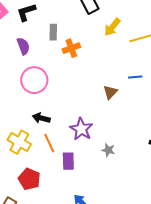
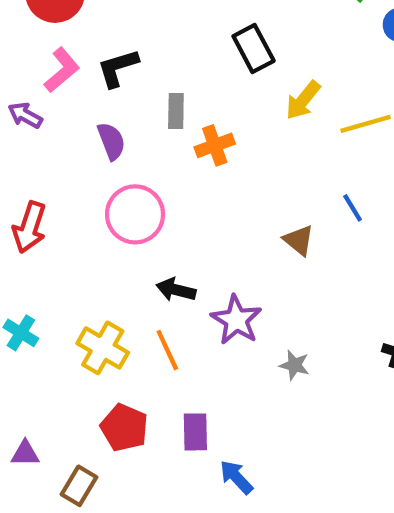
blue line: (135, 77) -> (353, 208), turned 64
brown triangle: (110, 92) -> (299, 240), turned -35
black arrow: (41, 118) -> (176, 290), moved
purple rectangle: (68, 161) -> (195, 432), moved

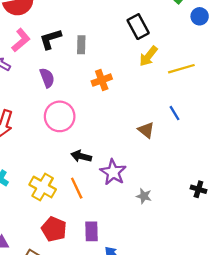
black rectangle: (254, 49) -> (138, 27), moved
gray rectangle: (176, 111) -> (81, 45), moved

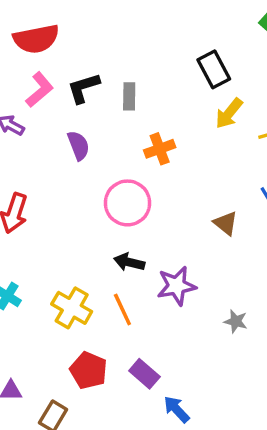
pink circle: (60, 116) -> (127, 203), moved
purple star: (113, 172) -> (177, 286), turned 30
gray star: (144, 196) -> (236, 321), moved
purple rectangle: (91, 231) -> (144, 374), turned -48

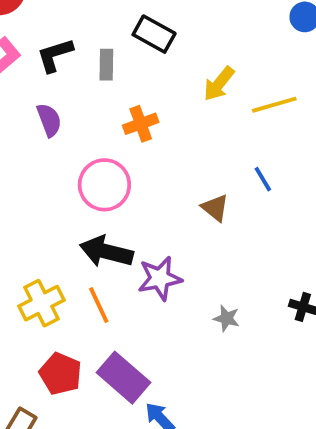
black rectangle: (214, 69) -> (154, 34), moved, turned -33
black arrow: (129, 262) -> (106, 252), size x1.5
yellow cross: (72, 308) -> (41, 303), turned 33
purple rectangle: (144, 374) -> (124, 378), size x1.5

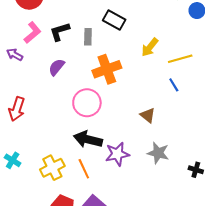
purple semicircle: (49, 120) -> (57, 67), turned -120
orange cross: (141, 124) -> (107, 69), size x1.5
blue line: (263, 179) -> (174, 85), moved
gray star: (227, 318) -> (158, 153), moved, size x1.5

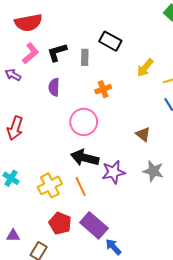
purple semicircle: (57, 67) -> (54, 87), turned -36
orange cross: (107, 69) -> (103, 89), size x0.6

